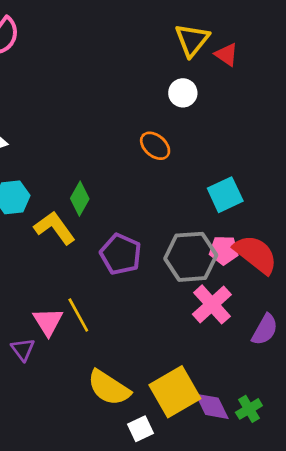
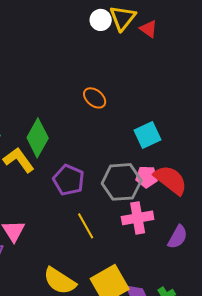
white circle: (183, 93) -> (101, 20), moved
green diamond: (80, 199) -> (38, 138), size x1.5
pink cross: (212, 304) -> (138, 218), turned 32
yellow line: (78, 315) -> (86, 226), moved

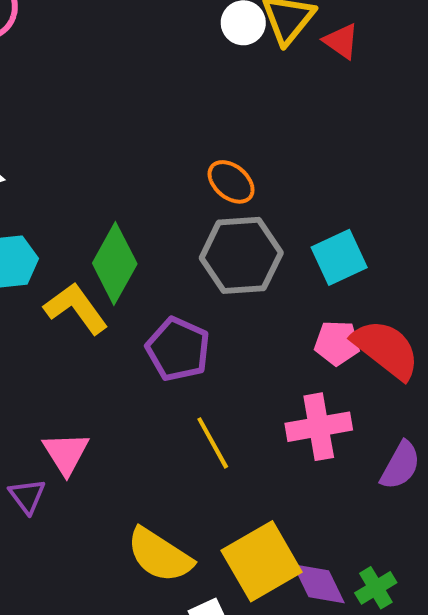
gray hexagon: (122, 182) -> (241, 255), moved

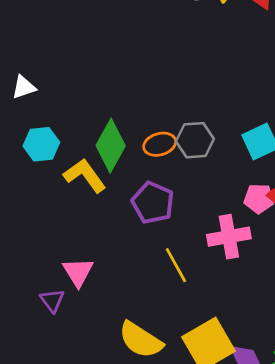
orange ellipse: (231, 182) -> (160, 144), moved, turned -56
gray hexagon: (241, 255) -> (195, 140), size x0.7
pink cross: (319, 427) -> (229, 237), moved

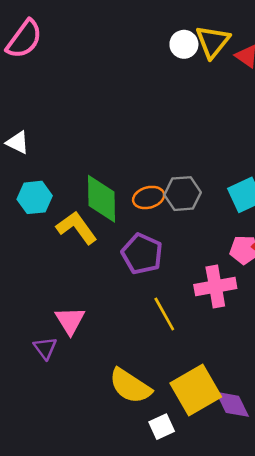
white triangle: (24, 87) -> (18, 142), turned 45
green diamond: (111, 146) -> (101, 199), turned -30

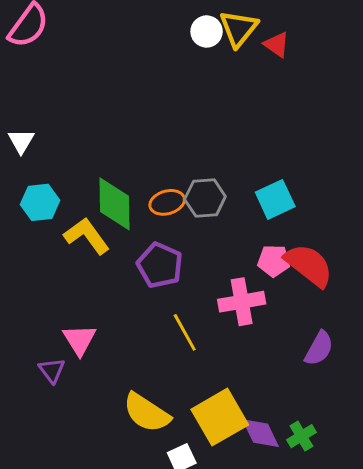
white triangle: (18, 142) -> (21, 141), turned 35

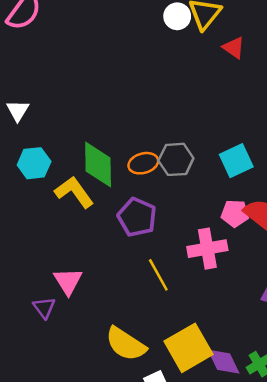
red triangle: (277, 45) -> (234, 48), moved

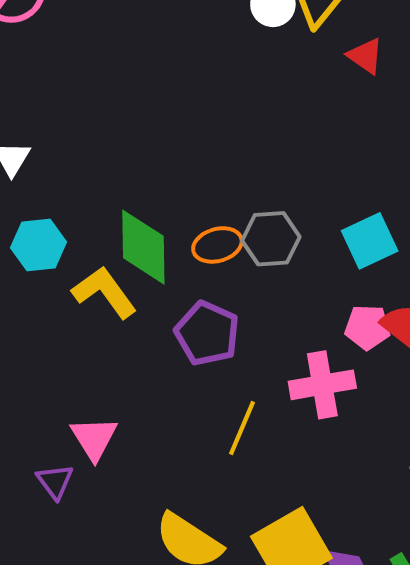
yellow line: (158, 275) -> (242, 428), turned 52

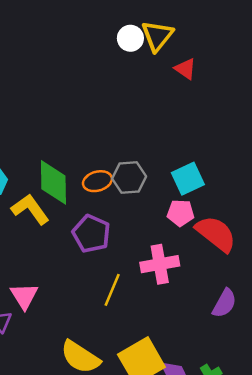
pink pentagon: (368, 327) -> (180, 213), moved

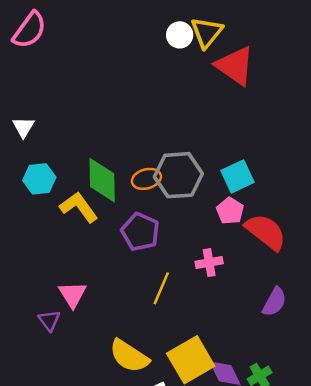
red triangle: (185, 69) -> (235, 66), size x1.8
gray hexagon: (129, 177) -> (178, 175), size x1.4
pink pentagon: (180, 213) -> (230, 211), turned 30
pink cross: (160, 264) -> (209, 263), size x0.7

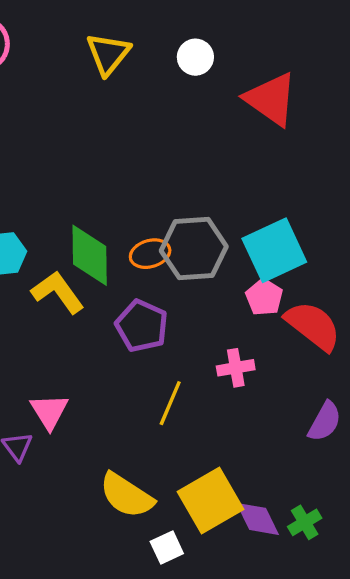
yellow triangle: (207, 32) -> (108, 54), moved
cyan square: (237, 176) -> (274, 250), size x1.4

